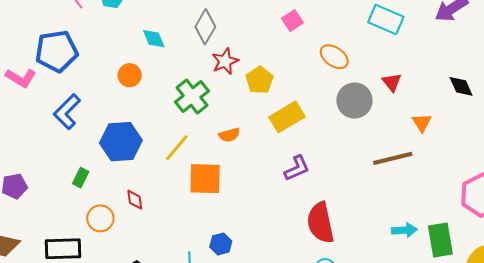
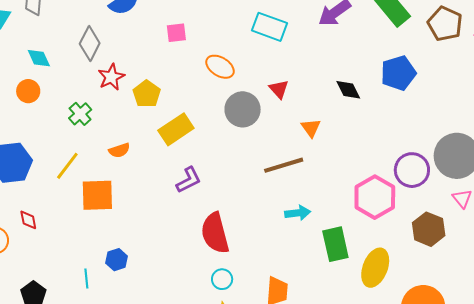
pink square: (292, 21) -> (176, 33), turned 30
orange circle: (130, 75) -> (28, 91), moved
green cross: (192, 96) -> (80, 114), size x0.7
cyan arrow: (404, 230) -> (298, 213), moved

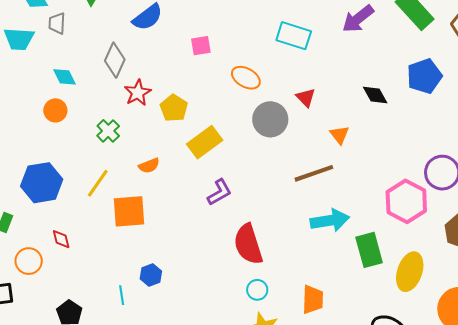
cyan arrow: (298, 213) -> (330, 220), size x1.5

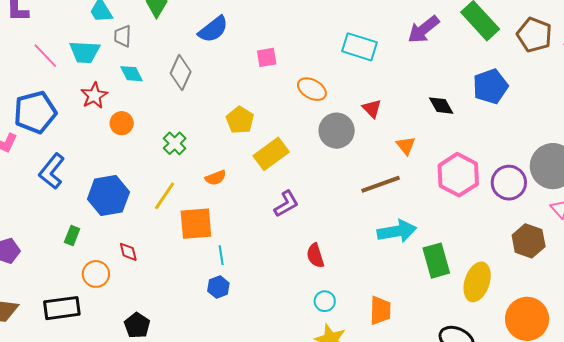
cyan diamond: (65, 77) -> (131, 74), moved
red star: (138, 93) -> (94, 96), moved
pink hexagon: (406, 201) -> (458, 175), moved
red semicircle: (248, 244) -> (315, 256), size x0.6
cyan line: (122, 295) -> (221, 255), moved

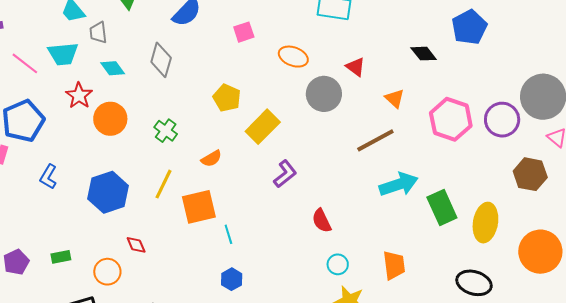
orange circle: (122, 123) -> (110, 119), size x1.4
blue L-shape: (52, 171) -> (48, 177), size x0.7
green rectangle: (72, 236) -> (61, 257), moved, turned 66
blue hexagon: (218, 287) -> (232, 279), moved

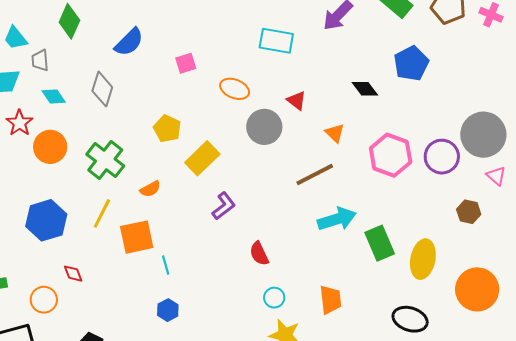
green cross: (166, 131) -> (105, 160), size x1.6
brown hexagon: (530, 174) -> (469, 212), size x0.7

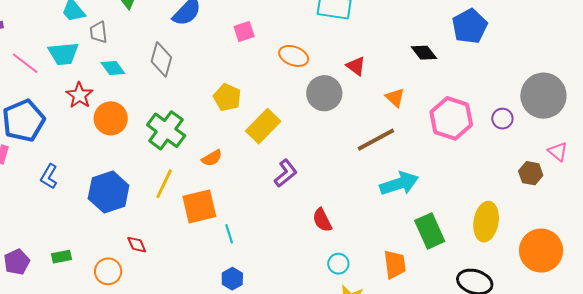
purple circle: (442, 157) -> (502, 119), size x0.6
pink triangle: (496, 176) -> (558, 151), moved
green rectangle: (380, 243) -> (430, 231), moved

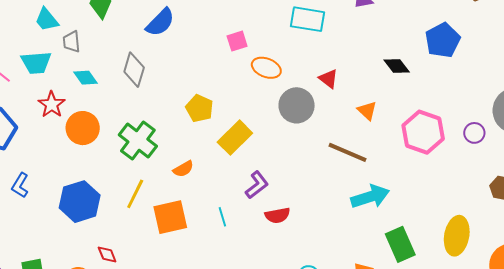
pink square: (244, 31) -> (237, 41), moved
brown line: (376, 140) -> (348, 152), turned 51
red semicircle: (322, 220) -> (277, 215), moved, turned -75
cyan line: (229, 234) -> (222, 217), moved

